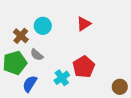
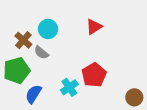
gray semicircle: (37, 55) -> (41, 53), moved

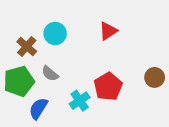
gray semicircle: (41, 53) -> (50, 74), moved
brown circle: (134, 97) -> (155, 77), moved

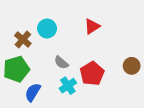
gray semicircle: (50, 74) -> (61, 63), moved

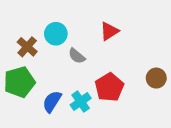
gray semicircle: (61, 63) -> (77, 56), moved
blue semicircle: (33, 92) -> (52, 102), moved

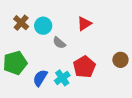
brown cross: (27, 47) -> (21, 23), moved

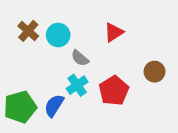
brown circle: (120, 60) -> (155, 72), moved
green pentagon: (15, 63) -> (20, 107), moved
cyan cross: (62, 78) -> (77, 85), moved

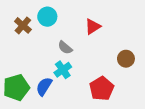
cyan circle: (58, 35) -> (47, 17), moved
red pentagon: (114, 91) -> (102, 89), moved

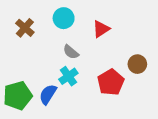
cyan circle: (47, 17) -> (64, 18), moved
red pentagon: (102, 89) -> (111, 82), moved

